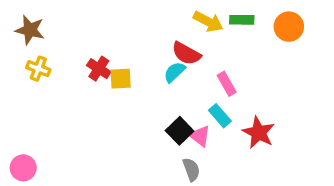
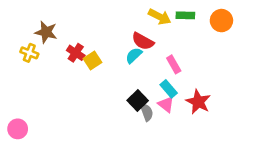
brown star: (30, 30) -> (46, 32), moved
yellow square: (121, 79) -> (92, 61), turned -30
pink triangle: (200, 136) -> (166, 104), moved
gray semicircle: (191, 170) -> (147, 112), moved

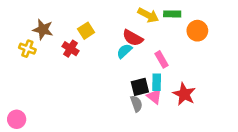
orange circle: (221, 21) -> (197, 31), moved
yellow square: (92, 61) -> (86, 31), moved
cyan rectangle: (169, 89) -> (157, 82), turned 42
black square: (138, 101) -> (140, 87), moved, turned 30

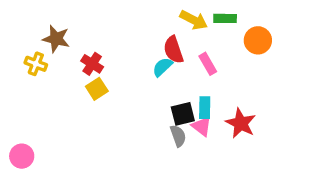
yellow square: (86, 31) -> (97, 89), moved
red semicircle: (133, 38) -> (173, 50), turned 42
pink rectangle: (161, 59) -> (208, 64), moved

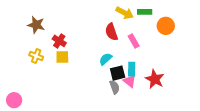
yellow cross: (36, 64) -> (36, 56), moved
cyan semicircle: (162, 67) -> (105, 59), moved
yellow square: (97, 89) -> (62, 57), turned 32

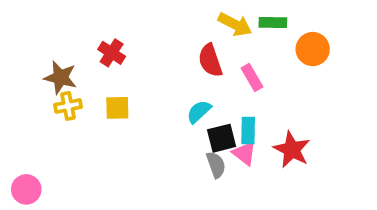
brown star: (36, 25) -> (60, 77), moved
red cross: (59, 41) -> (112, 53), moved
yellow cross: (36, 56) -> (68, 106), turned -32

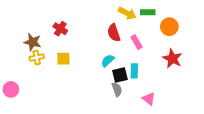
red star: (292, 150) -> (172, 59), moved
pink triangle: (244, 153) -> (149, 99), moved
pink circle: (26, 189) -> (11, 89), moved

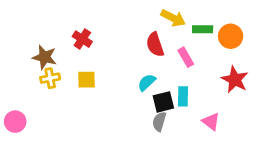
green rectangle: (148, 12) -> (203, 29), moved
gray semicircle: (117, 89) -> (159, 122), turned -144
pink triangle: (149, 99) -> (211, 122), moved

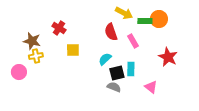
orange circle: (231, 36) -> (159, 19), moved
yellow square: (86, 80) -> (73, 50), moved
pink circle: (15, 122) -> (19, 72), moved
gray semicircle: (159, 122) -> (114, 87), turned 96

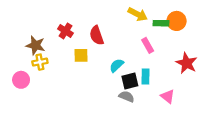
red semicircle: (111, 32) -> (97, 35), moved

